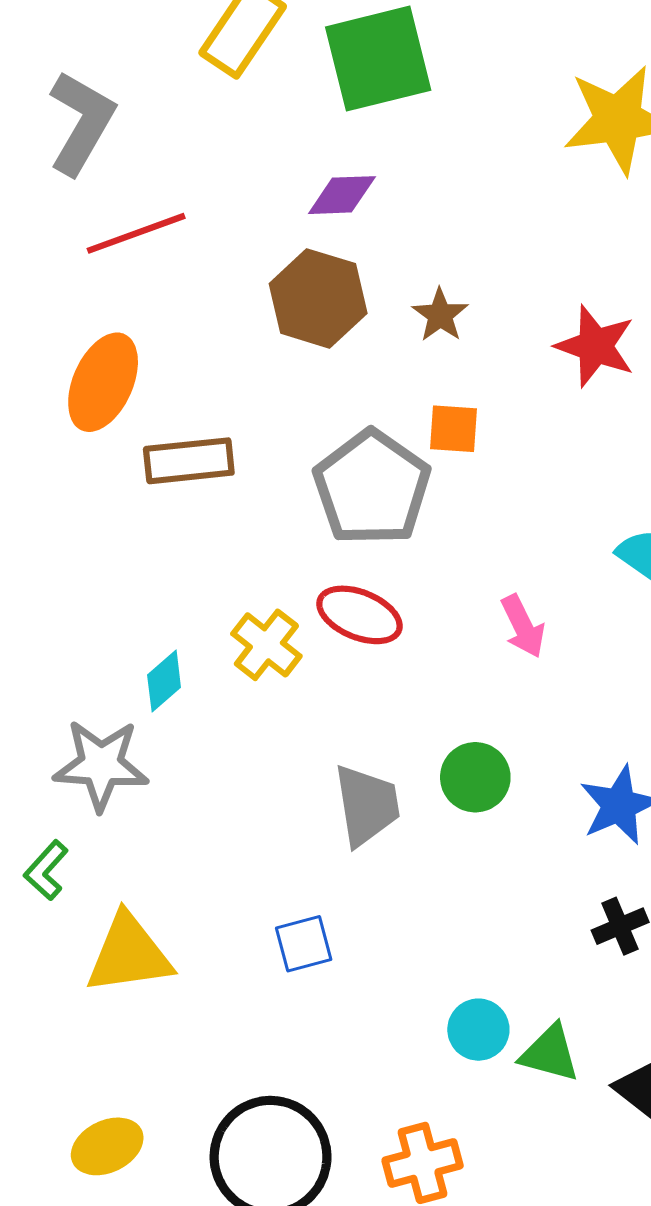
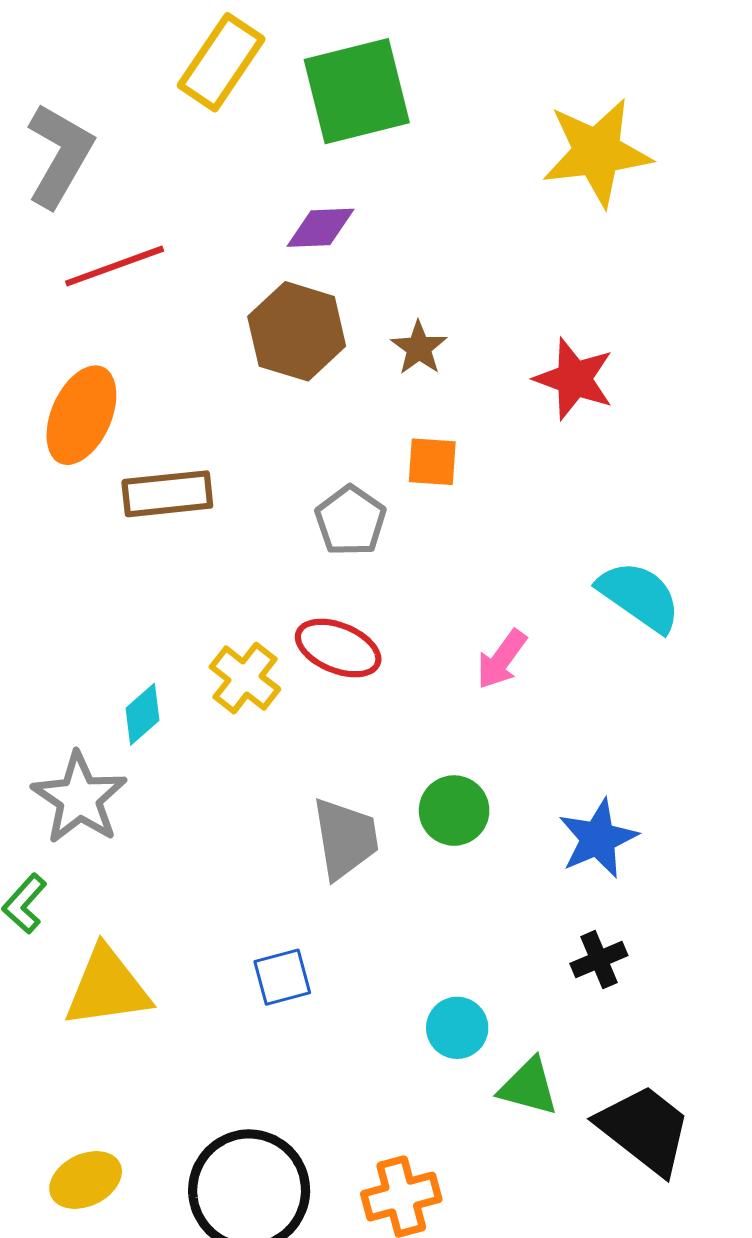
gray pentagon: (372, 488) -> (351, 521), size x0.6
pink arrow: (523, 626) -> (502, 659), turned 62
gray star: (101, 765) -> (79, 798), turned 30
cyan circle: (478, 1030) -> (457, 1028), moved

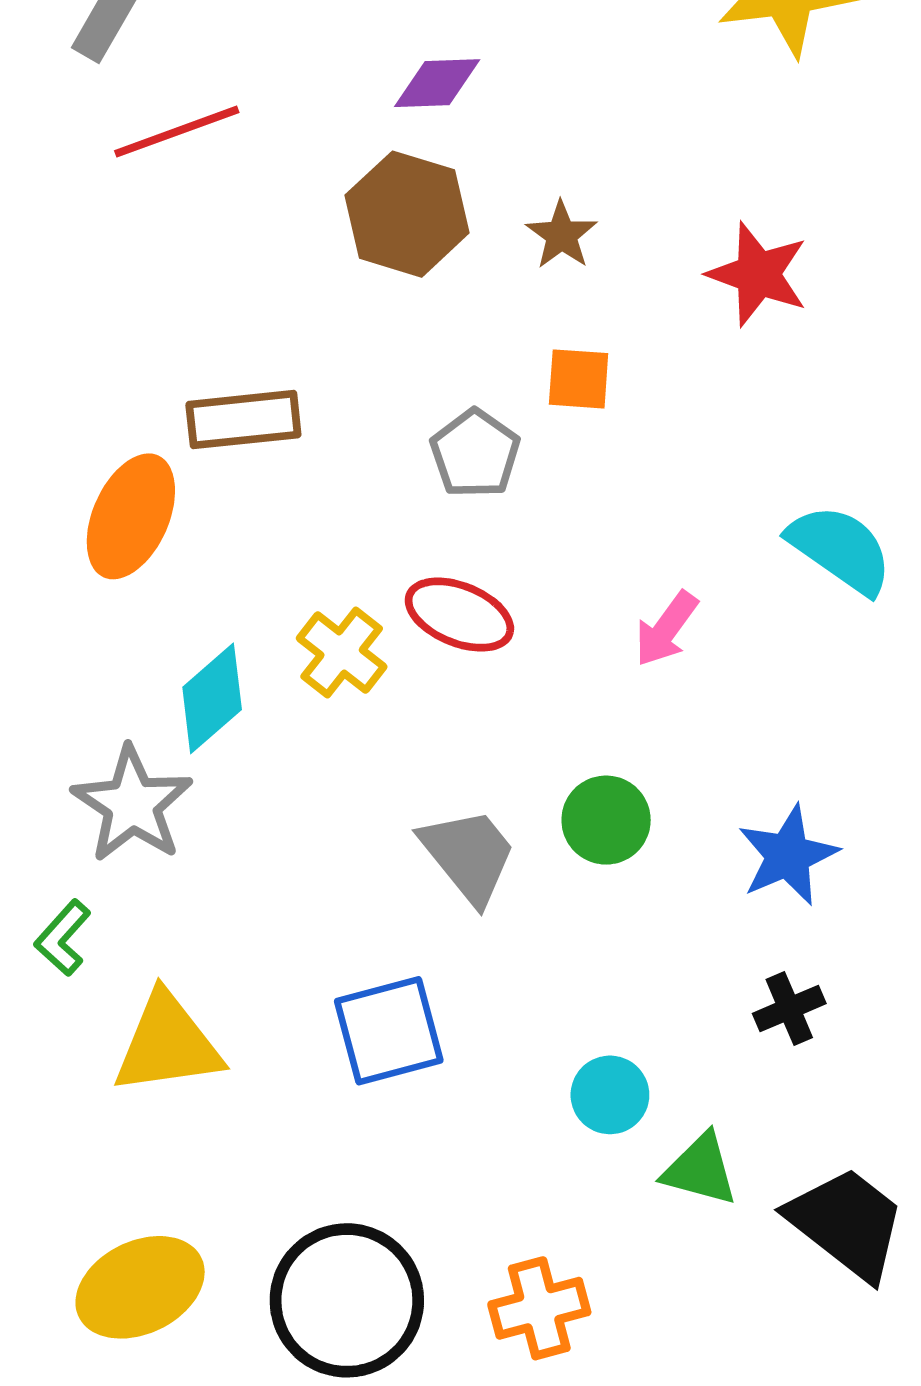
orange ellipse: (81, 415) -> (131, 516), moved
cyan diamond: (143, 714) -> (212, 698), size x1.4
gray trapezoid: (345, 838) -> (469, 855), turned -30
blue square: (282, 977) -> (389, 1031), size x1.5
yellow ellipse: (86, 1180) -> (140, 1287), size x1.4

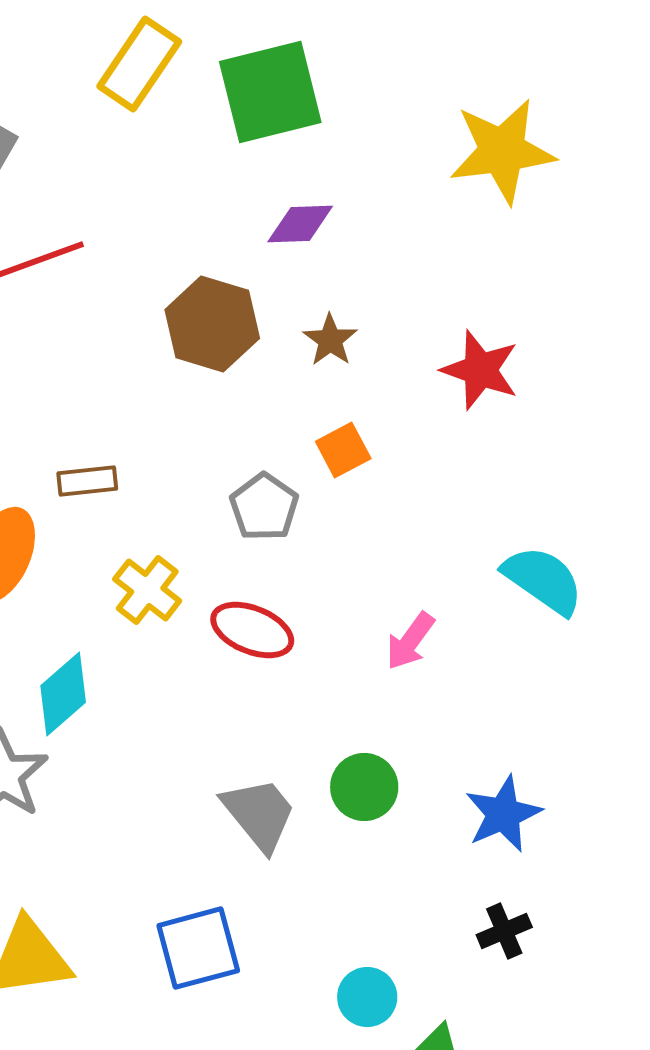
purple diamond: (437, 83) -> (300, 224), moved
orange square: (579, 379) -> (343, 450), turned -32
brown rectangle: (243, 420) -> (87, 481), size x0.7
yellow cross: (342, 653) -> (147, 590), moved

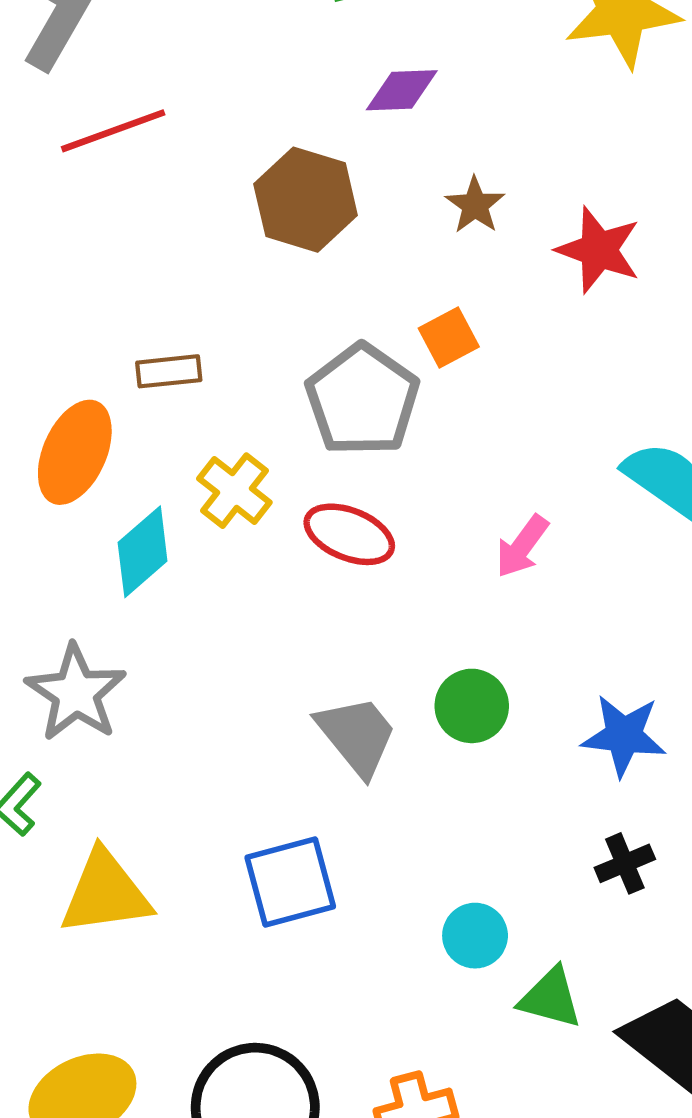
brown star: (330, 340) -> (475, 205), moved
gray pentagon: (264, 507) -> (362, 400), size x1.5
cyan diamond: (63, 694) -> (143, 552), moved
blue star: (503, 814) -> (624, 735), turned 30

